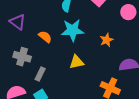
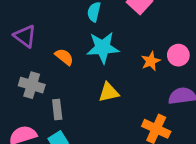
pink circle: (128, 12) -> (178, 55), moved
gray rectangle: (40, 74) -> (57, 109), turned -32

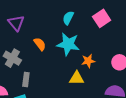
orange star: (151, 61) -> (88, 61), moved
yellow triangle: (109, 92) -> (77, 78), moved

